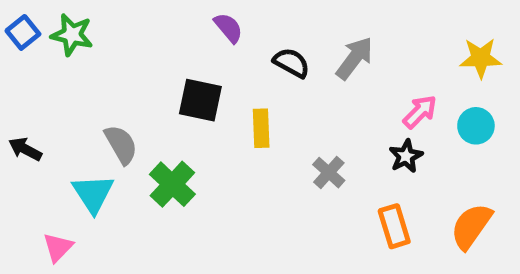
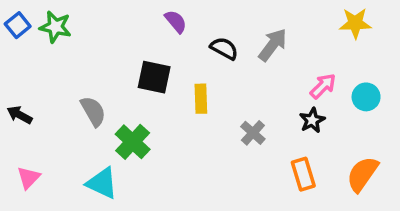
yellow star: (481, 58) -> (355, 23), moved
cyan triangle: (93, 194) -> (102, 183), moved, turned -32
pink triangle: (58, 247) -> (28, 178), moved

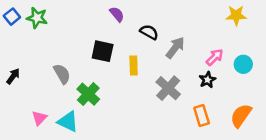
gray arrow: (273, 45) -> (175, 48), moved
black arrow: (19, 115) -> (13, 76), turned 98
gray cross: (253, 133) -> (168, 88), size x1.5
pink triangle: (28, 178) -> (39, 118), moved

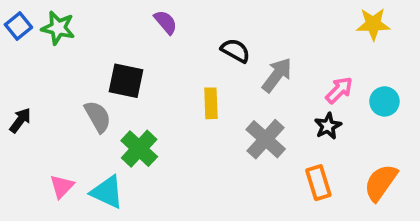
purple semicircle: (117, 14) -> (166, 22), moved
black square: (103, 51) -> (126, 81), moved

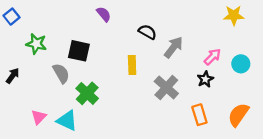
green star: (58, 28) -> (36, 44), moved

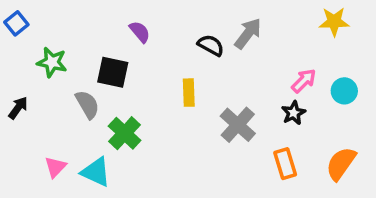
purple semicircle: (104, 14) -> (140, 32), moved
gray arrow: (173, 47) -> (248, 33), moved

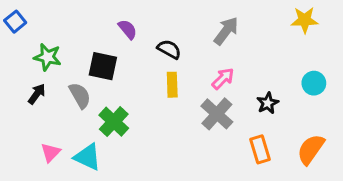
black semicircle: (211, 45) -> (169, 49), moved
pink arrow: (304, 81) -> (223, 79), moved
black arrow: (18, 108) -> (37, 94), moved

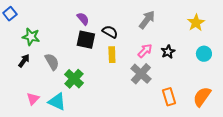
yellow star: (305, 20) -> (196, 23), moved, turned -30
black square: (103, 66) -> (86, 40), moved
black star: (268, 103) -> (168, 52), moved

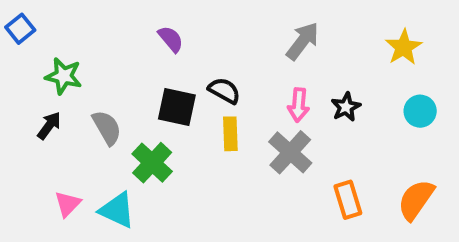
black semicircle: (110, 32) -> (224, 91), moved
black square: (86, 40) -> (177, 107), moved
pink arrow: (145, 51) -> (298, 105), turned 140
yellow rectangle: (112, 55) -> (230, 134), moved

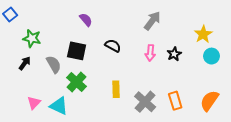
yellow star: (404, 47) -> (203, 34), moved
black square: (177, 107) -> (77, 51), moved
yellow rectangle: (230, 134) -> (116, 89), moved
gray cross: (290, 152) -> (145, 102), moved

